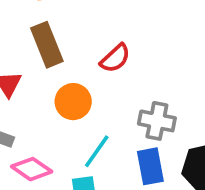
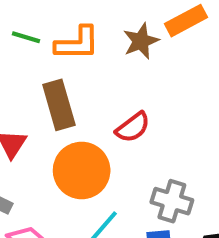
orange circle: (73, 102) -> (82, 170), size x1.4

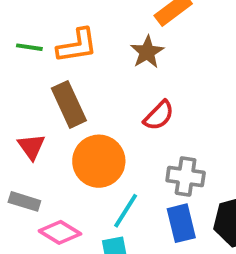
brown star: (141, 41) -> (147, 52), moved
red semicircle: (133, 127) -> (159, 115), moved

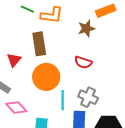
red semicircle: (159, 115) -> (83, 62), turned 48
cyan line: (126, 211) -> (63, 100), moved, turned -48

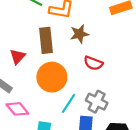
brown star: (86, 28) -> (79, 34), moved
cyan line: (63, 100) -> (68, 103), turned 30

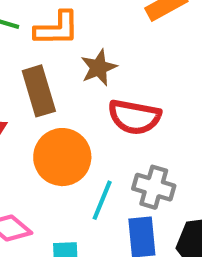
red semicircle: (93, 63) -> (134, 117), size x1.4

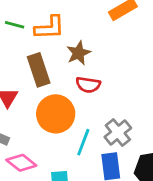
red semicircle: (134, 117) -> (88, 85), moved, size x0.7
gray cross: (154, 187) -> (118, 132), turned 36

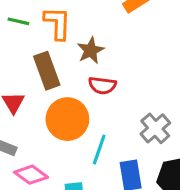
orange L-shape: (50, 28) -> (57, 23), turned -84
gray cross: (118, 132) -> (155, 128), moved

